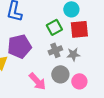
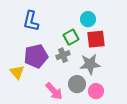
gray cross: (55, 50) -> (63, 55), moved
gray star: (73, 54) -> (90, 64), size x1.5

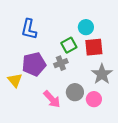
gray star: (90, 64) -> (102, 74), moved, turned -30

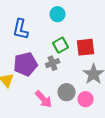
cyan circle: (86, 27) -> (58, 14), moved

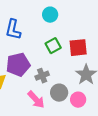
gray cross: (53, 63) -> (42, 76), moved

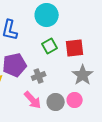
cyan circle: (50, 15) -> (47, 15), size x1.5
gray circle: (59, 93) -> (56, 102), moved

